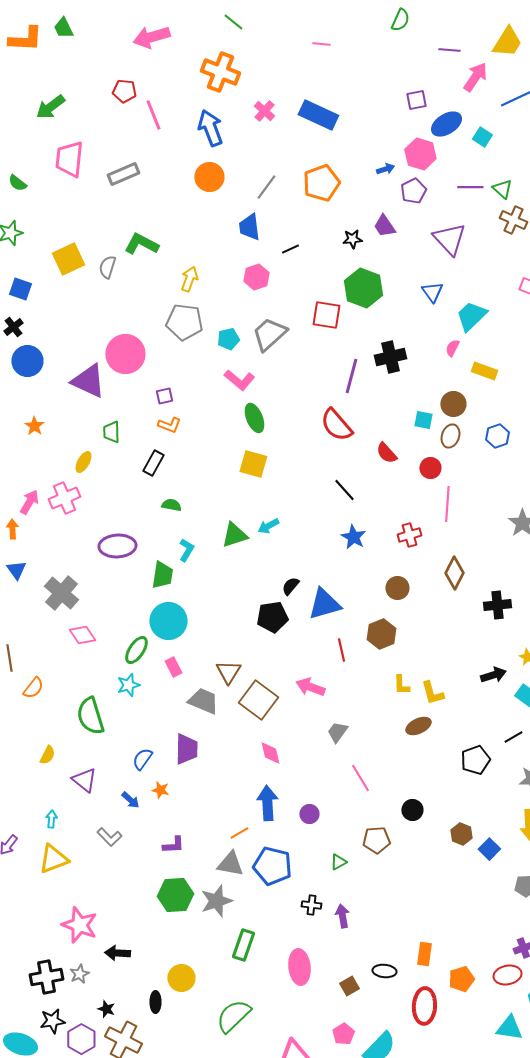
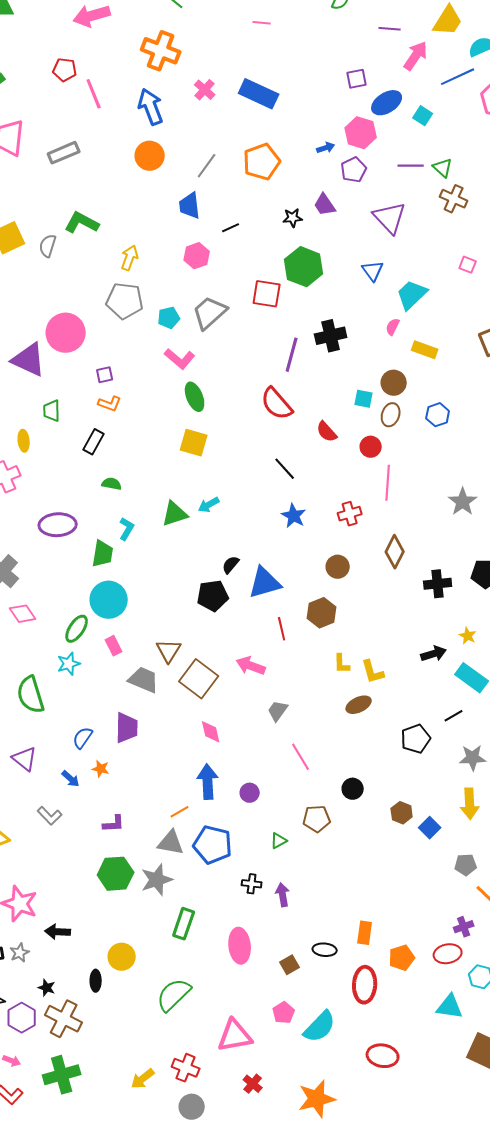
yellow ellipse: (83, 462) -> (24, 441), turned -35

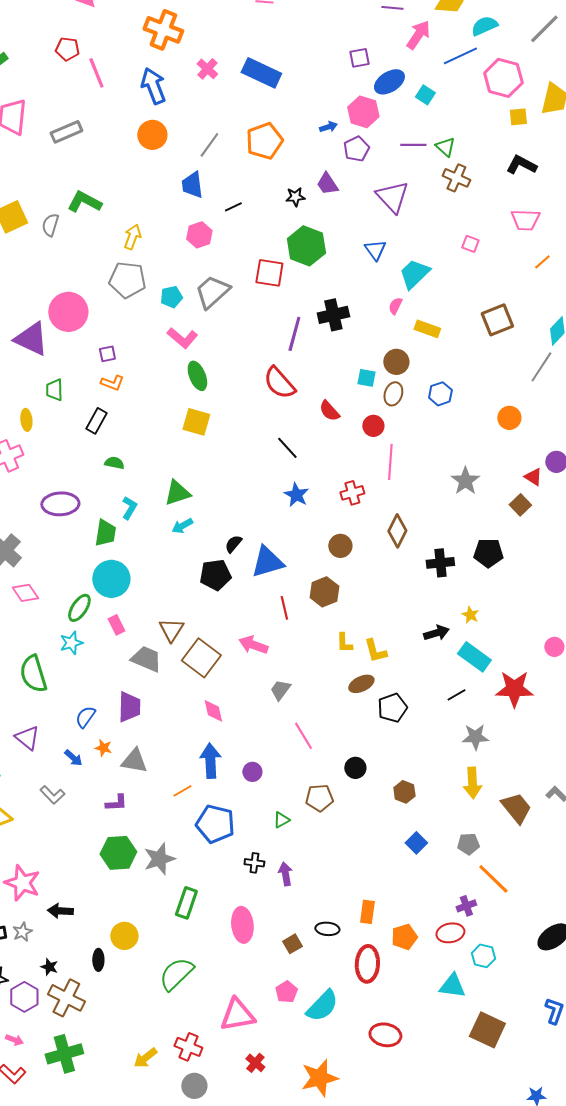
cyan arrow: (209, 505) -> (182, 526), moved
black pentagon: (416, 739) -> (392, 708), moved
blue square: (430, 828) -> (416, 843), moved
gray triangle: (171, 843) -> (134, 761), moved

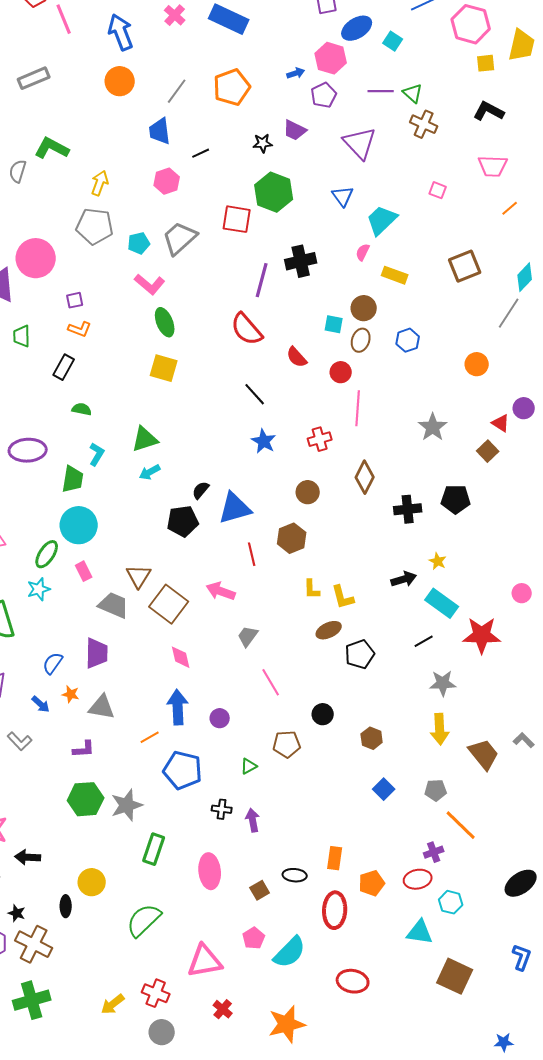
purple trapezoid: (327, 184) -> (295, 130), turned -30

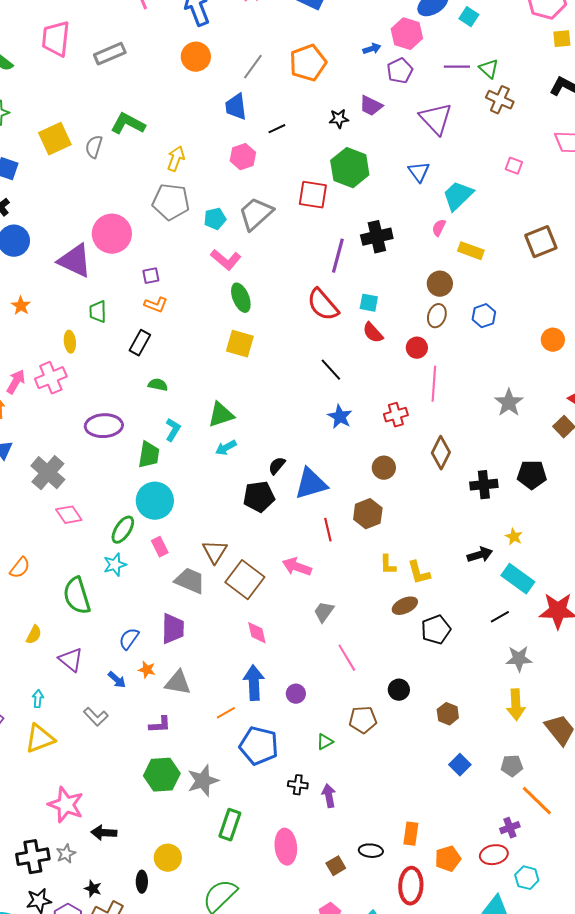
cyan square: (334, 324) -> (369, 303), moved

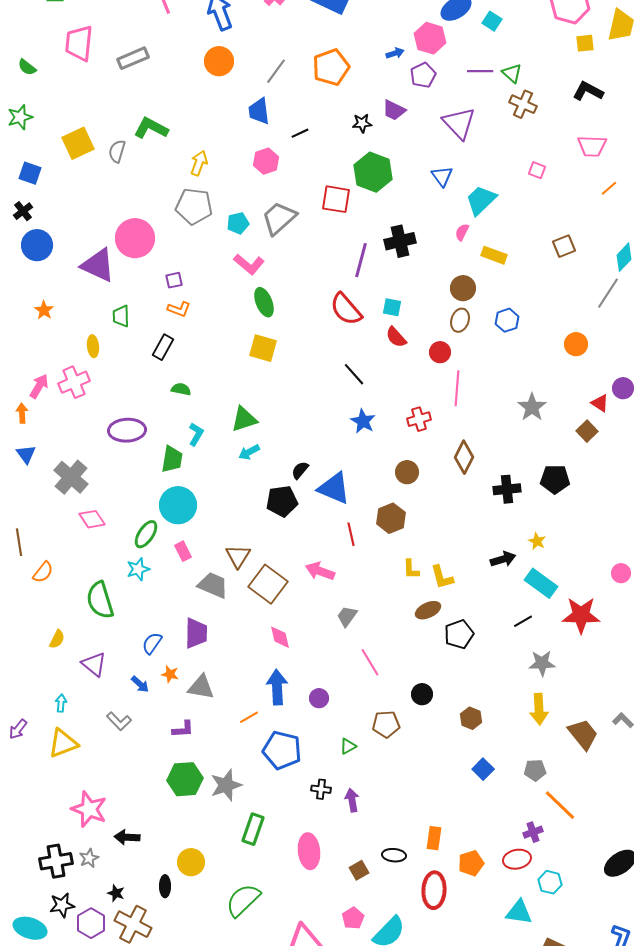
brown square: (541, 242) -> (564, 246), size x0.7
blue triangle: (311, 484) -> (334, 488), turned 39

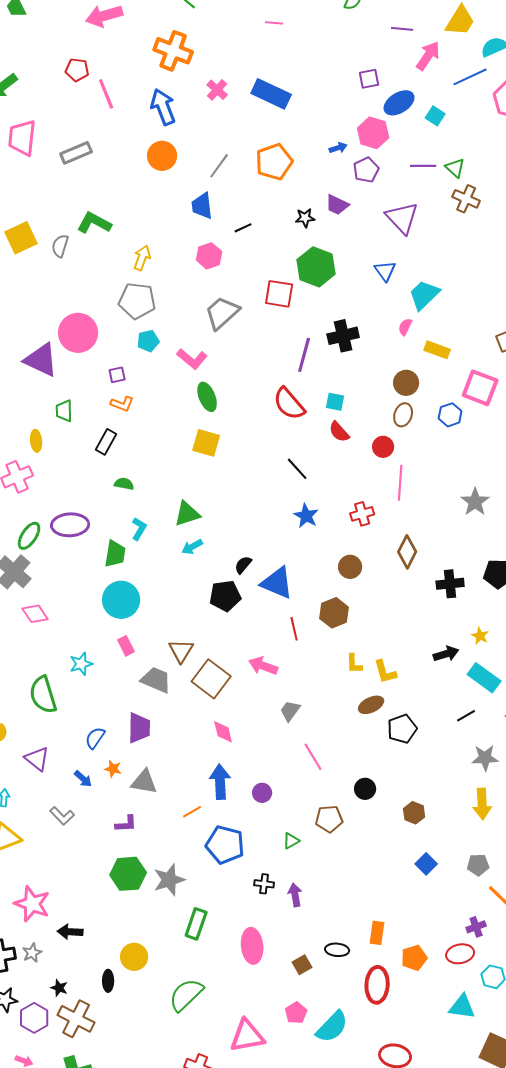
pink square: (537, 170) -> (480, 388), moved, size x2.0
cyan pentagon: (238, 223) -> (148, 341), moved
green ellipse: (146, 534) -> (29, 536), moved

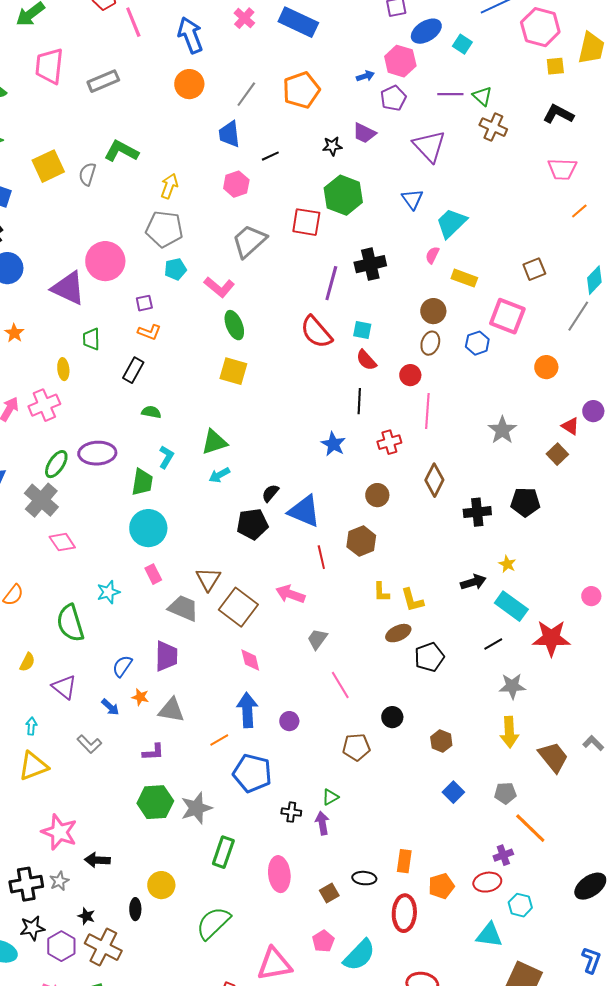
black line: (297, 469) -> (359, 401), moved, turned 45
green triangle: (291, 841) -> (330, 797), moved

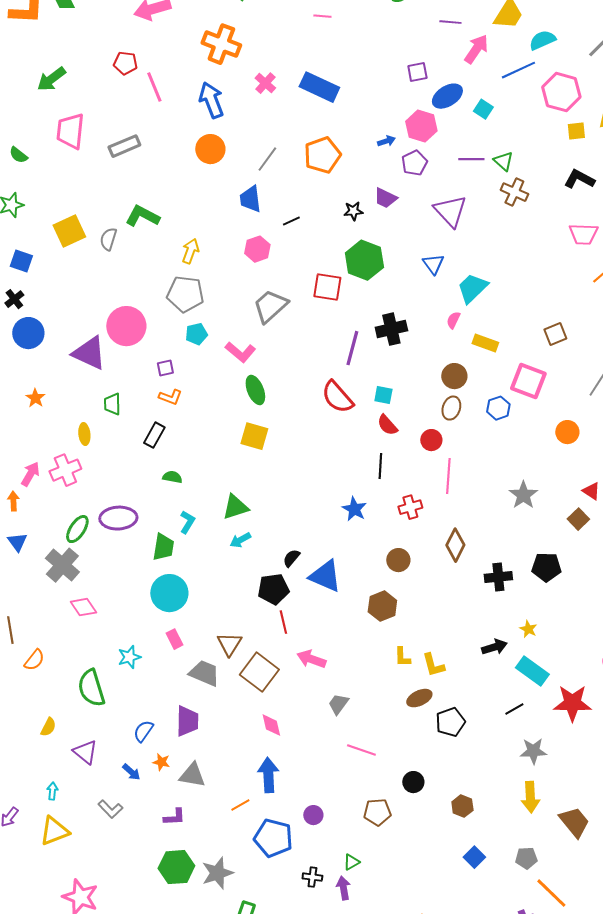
red line: (321, 557) -> (283, 622), moved
pink line: (340, 685) -> (361, 750), turned -40
purple circle: (289, 721) -> (313, 815), moved

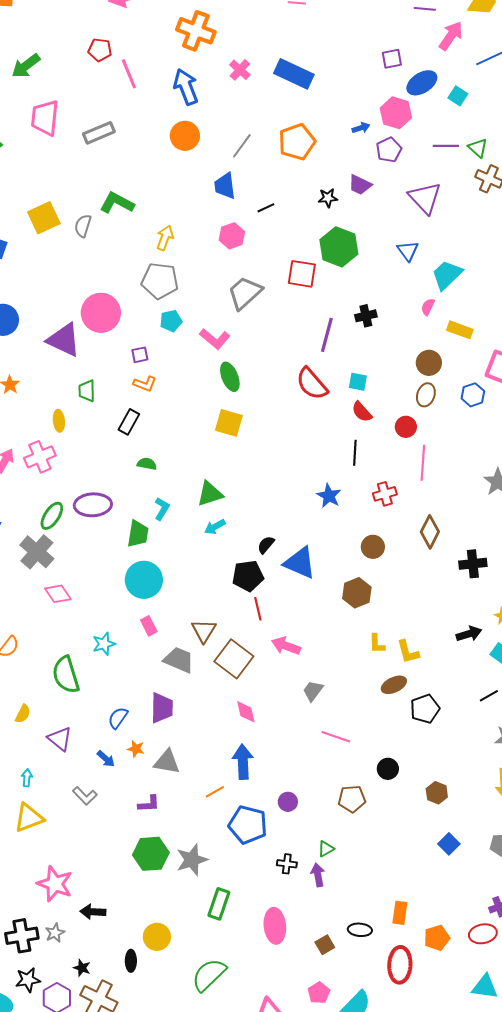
black cross: (391, 329) -> (366, 316), size x0.7

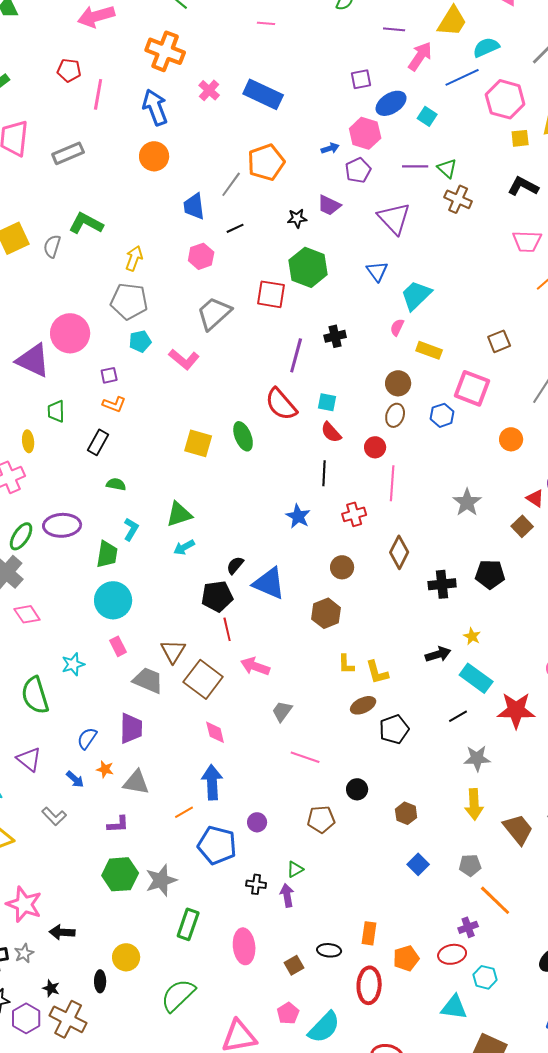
pink line: (129, 74) -> (98, 94), turned 32
gray line: (242, 146) -> (231, 184), moved
green ellipse: (230, 377) -> (243, 436), moved

